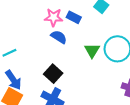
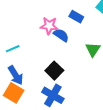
pink star: (54, 17) -> (49, 26), moved

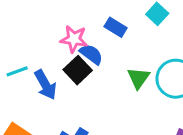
black square: (54, 71) -> (78, 70), moved
blue arrow: (16, 75) -> (45, 85), moved

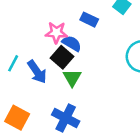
cyan line: (17, 71) -> (13, 63), turned -36
green triangle: (138, 78) -> (72, 78), moved

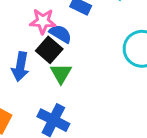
blue arrow: (37, 72) -> (20, 67), turned 45

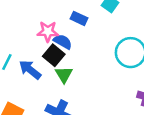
blue arrow: (20, 67) -> (30, 70), turned 120

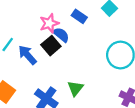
pink star: (48, 32) -> (49, 23), turned -30
green triangle: (64, 75) -> (75, 88), moved

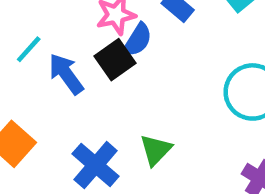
blue semicircle: (61, 35) -> (138, 40), turned 77

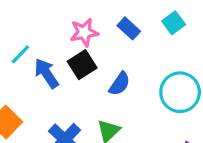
blue semicircle: (138, 40) -> (120, 84), moved

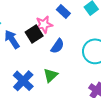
pink star: (84, 32) -> (44, 24), moved

